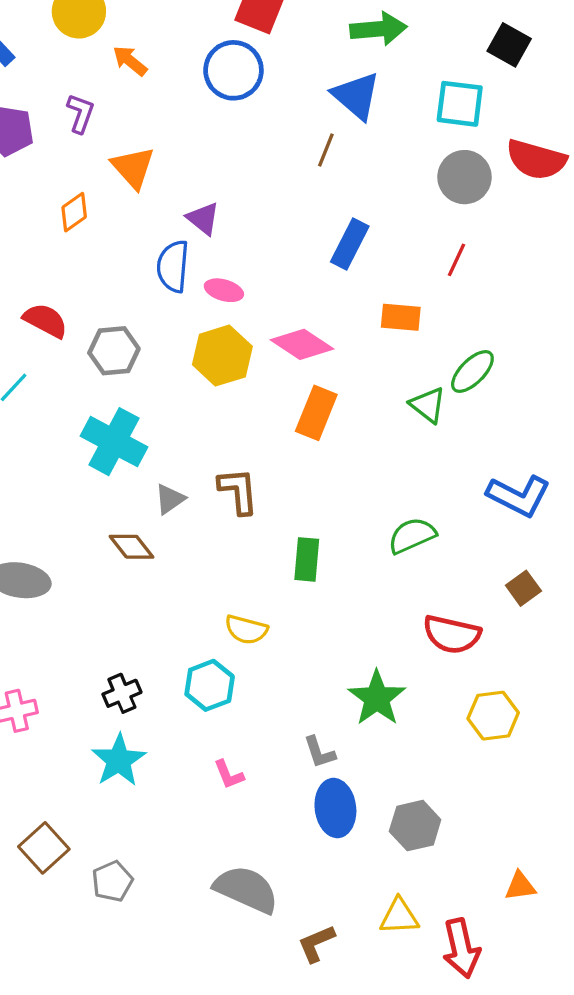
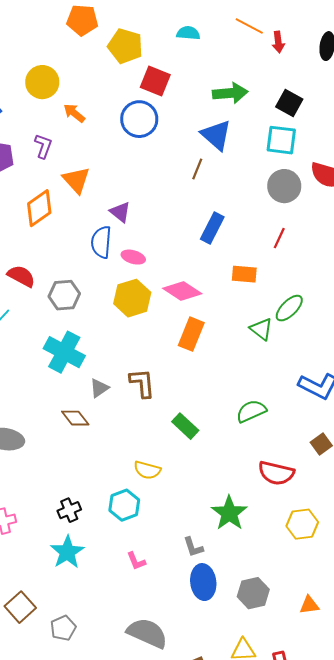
black square: (509, 45) -> (289, 103), moved
orange diamond: (74, 212) -> (39, 208), size x1.5
green rectangle: (307, 559) -> (185, 426), turned -52
orange triangle: (520, 886) -> (309, 605), moved

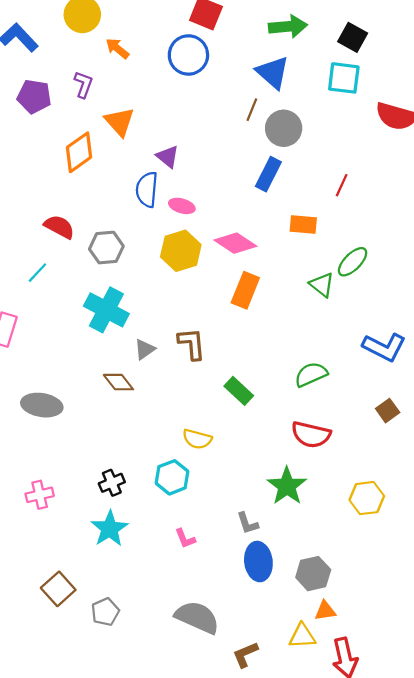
gray circle: (284, 186) -> (284, 128), moved
red semicircle: (276, 473) -> (311, 435), moved
orange triangle: (309, 605) -> (325, 611), moved

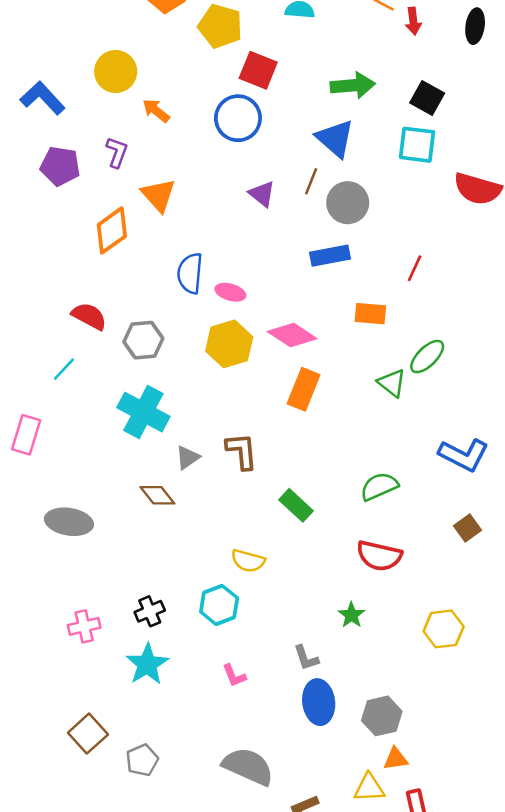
purple triangle: (168, 157) -> (262, 194), moved
blue rectangle: (268, 174) -> (330, 256), turned 52
green star: (287, 486) -> (351, 615), size x0.6
pink cross: (40, 495) -> (84, 626), moved

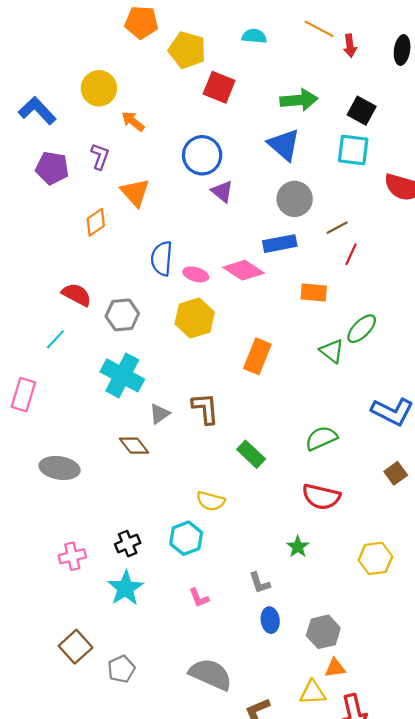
blue circle: (238, 118) -> (202, 155), moved
brown line: (311, 181) -> (337, 228), moved, turned 40
orange diamond: (112, 230) -> (96, 222), size x0.7
pink diamond: (292, 335) -> (244, 270), moved
blue ellipse: (319, 702) -> (270, 620), size x0.7

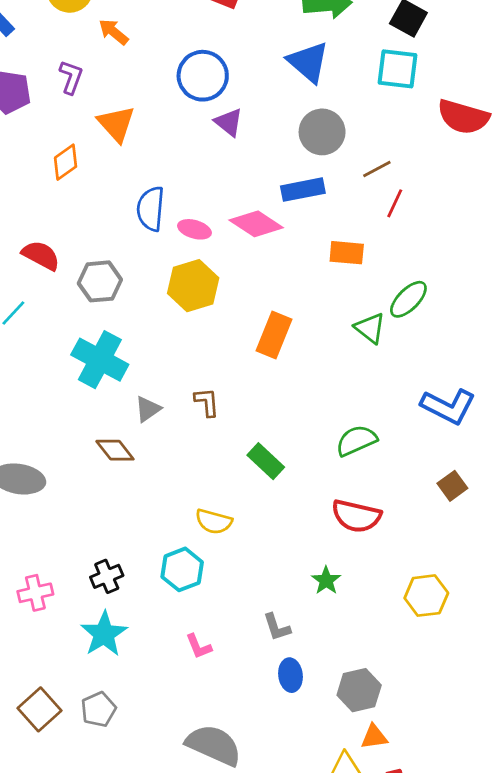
brown L-shape: (205, 408) -> (207, 402), size x0.7
gray pentagon: (121, 669) -> (98, 709), moved

